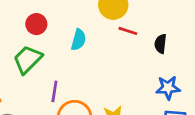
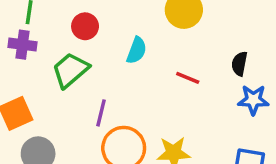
red line: (128, 31) -> (188, 78), moved
blue star: (168, 88) -> (253, 100), moved

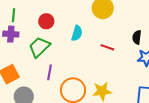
purple line: (101, 113) -> (50, 72), moved

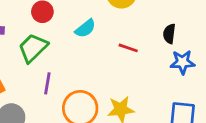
cyan semicircle: (77, 33) -> (85, 28), turned 35

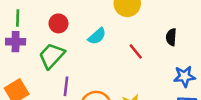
red line: (128, 48) -> (136, 51), turned 35
blue star: (182, 62) -> (184, 76), moved

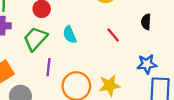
cyan semicircle: (97, 36) -> (70, 35), moved, turned 108
blue star: (184, 76) -> (147, 64), moved

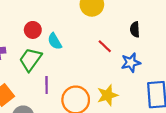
cyan semicircle: (70, 35) -> (55, 41), moved
blue star: (147, 64) -> (131, 63), moved

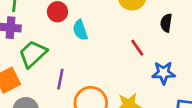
black semicircle: (135, 29) -> (166, 23), moved
green trapezoid: (30, 59) -> (33, 54), moved

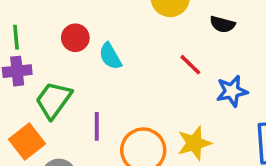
black semicircle: (166, 23) -> (222, 24), turned -72

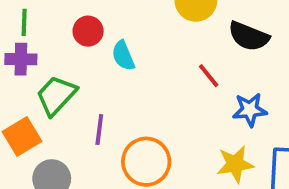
black semicircle: (222, 24) -> (249, 36), size x1.5
yellow star: (194, 143) -> (235, 164), moved

